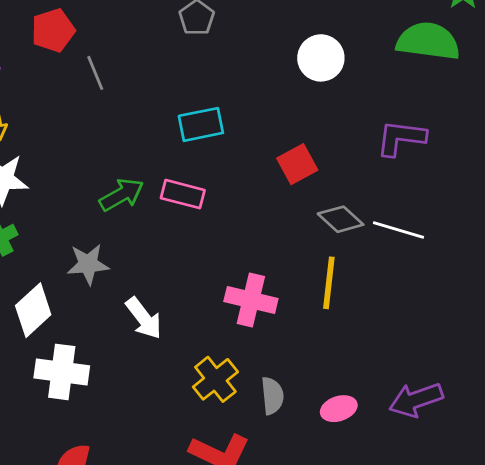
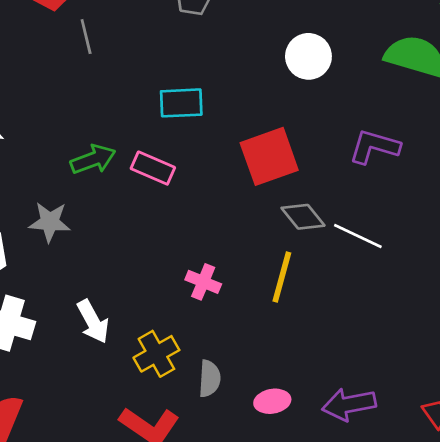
red square: (297, 164) -> (269, 156), size x1.5
pink cross: (251, 300) -> (203, 282), size x0.7
white arrow: (144, 318) -> (93, 321), moved

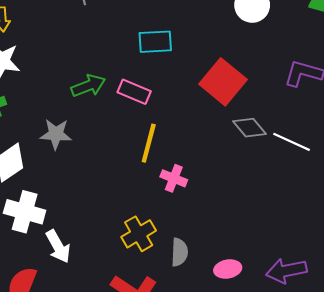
red square: (269, 156) -> (223, 82), turned -30
yellow line: (282, 277) -> (149, 143), moved
white arrow: (93, 321) -> (58, 246), moved

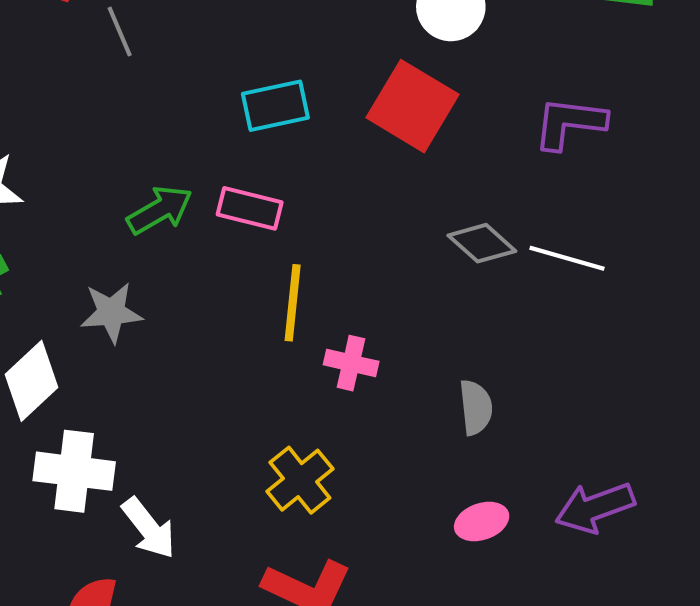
red square: (223, 82) -> (413, 106), moved
gray semicircle: (179, 252) -> (476, 407), moved

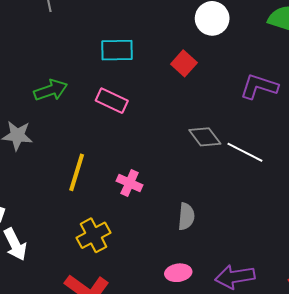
red square: (413, 106) -> (184, 63), size x0.6
pink rectangle: (250, 208) -> (112, 101), moved
yellow line: (293, 303) -> (77, 172), moved

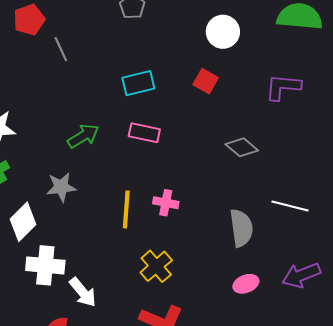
white line: (245, 152) -> (290, 206), moved
pink cross: (130, 183) -> (166, 203), moved
gray semicircle: (186, 216) -> (241, 228), size x1.4

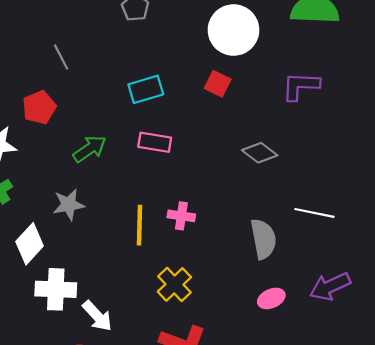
red pentagon: (29, 20) -> (39, 107), moved
white circle: (223, 32) -> (234, 30), size x1.4

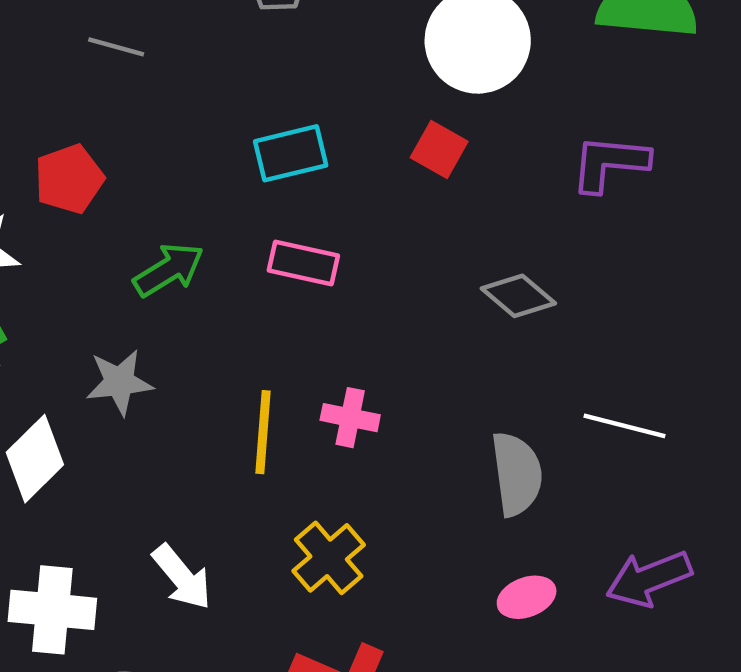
gray line: (61, 57) -> (116, 47), moved, turned -50
white cross: (56, 289) -> (52, 610), moved
white arrow: (97, 316) -> (182, 577), moved

